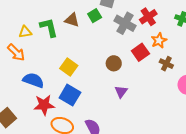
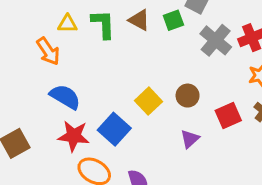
red square: (140, 52) -> (228, 115), moved
yellow square: (69, 67) -> (148, 101), moved

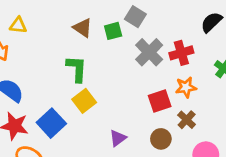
green L-shape: (103, 24) -> (77, 69), moved
brown circle: (188, 96) -> (161, 139), moved
red square: (228, 115) -> (160, 101), moved

